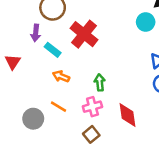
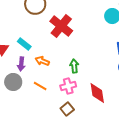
purple arrow: (36, 33) -> (21, 64), moved
cyan rectangle: (53, 50) -> (24, 44), moved
gray circle: (33, 119) -> (13, 82), moved

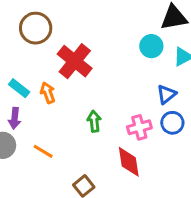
orange arrow: (42, 61) -> (48, 93), moved, turned 48
pink cross: (68, 86) -> (139, 127), moved

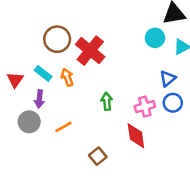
brown circle: (36, 28) -> (57, 39), moved
orange line: (43, 151) -> (63, 127), turned -60

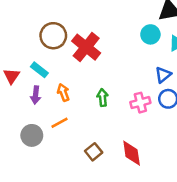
orange arrow: (67, 77) -> (63, 92), moved
gray circle: (29, 122) -> (32, 135), moved
red diamond: (136, 136) -> (132, 153), moved

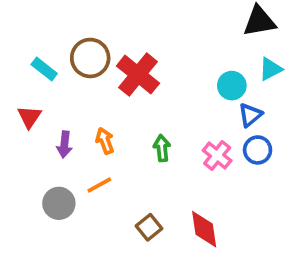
cyan circle: (150, 34) -> (232, 86), moved
cyan rectangle: (39, 70) -> (44, 69), moved
pink cross: (140, 103) -> (217, 155), turned -36

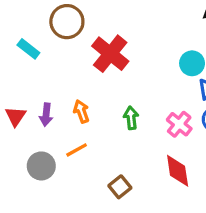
brown circle: (90, 58) -> (67, 22), moved
red triangle: (29, 117) -> (16, 116), moved
red diamond: (204, 229) -> (178, 171), moved

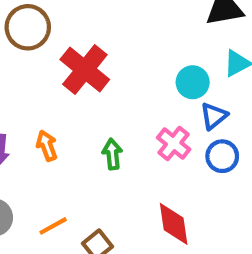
pink cross: (179, 124) -> (174, 144), moved
orange line: (77, 150) -> (53, 226), moved

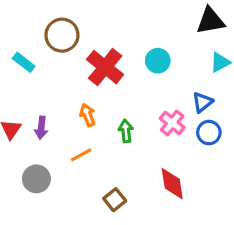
cyan circle: (193, 82) -> (158, 61), moved
orange arrow: (47, 146) -> (88, 115), moved
orange line: (53, 226) -> (81, 155), moved

